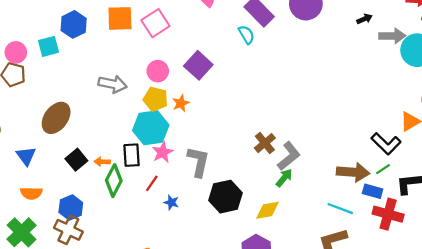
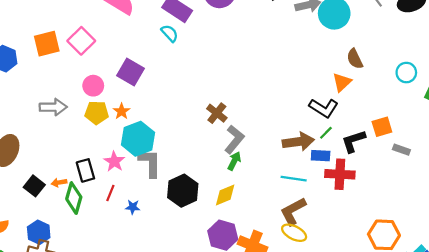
cyan hexagon: (151, 128) -> (138, 139), moved
brown cross: (265, 143) -> (217, 113), moved

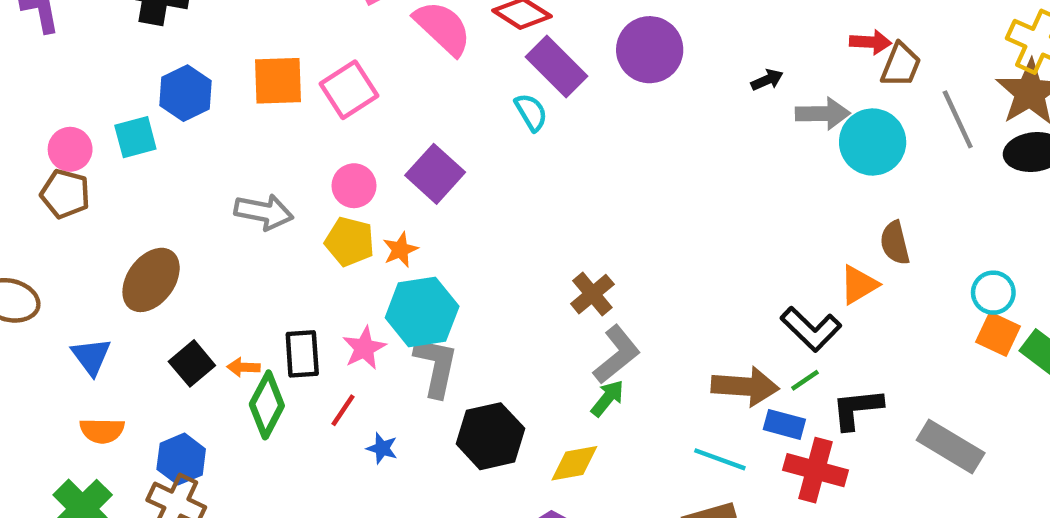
orange square: (382, 127) -> (998, 334), moved, turned 30
gray rectangle: (401, 150) -> (951, 447), size x1.8

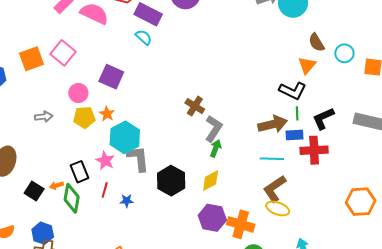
gray arrow: (264, 212) -> (44, 117), size x0.7
cyan circle: (993, 293) -> (344, 53), moved
green line: (805, 380) -> (297, 113), turned -40

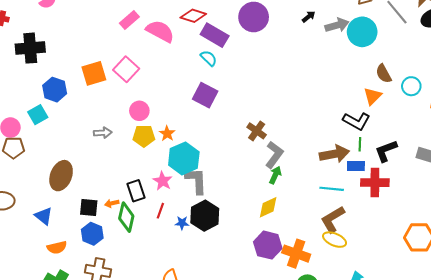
purple square: (111, 77) -> (205, 95), moved
black hexagon: (171, 181) -> (205, 216), moved
black square: (34, 191) -> (89, 208), turned -30
blue hexagon: (43, 233) -> (92, 234), moved

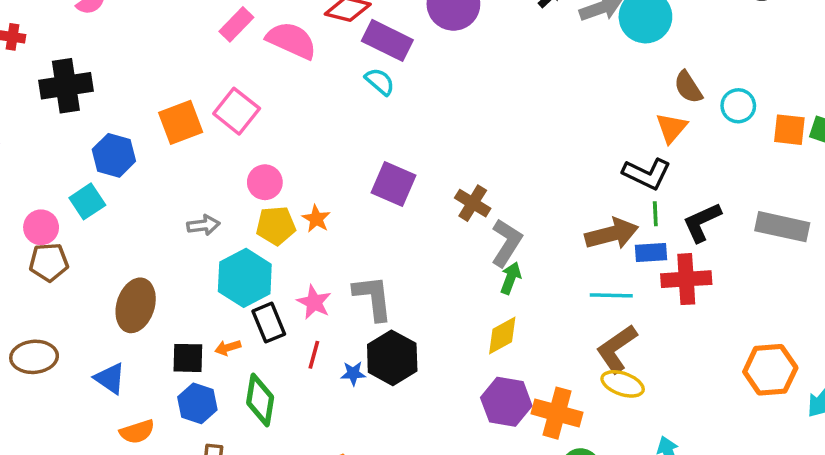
purple square: (205, 95) -> (394, 184), moved
cyan hexagon: (184, 158) -> (245, 278), moved
green diamond: (126, 217) -> (260, 400), moved

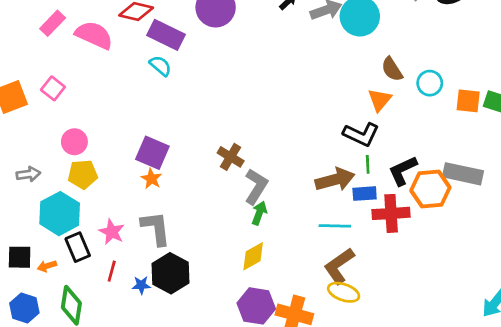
pink square: (237, 111) -> (53, 88), size x0.7
purple square: (394, 184) -> (152, 153), moved
orange star: (316, 219) -> (151, 179), moved
black square: (188, 358) -> (20, 257), moved
orange hexagon: (770, 370) -> (430, 189), moved

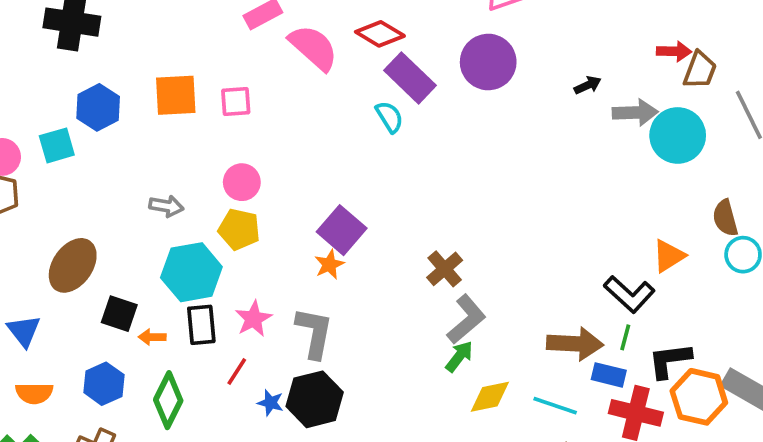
brown semicircle: (392, 69) -> (725, 218), moved
pink square: (53, 88) -> (236, 102), turned 30
yellow diamond: (253, 256) -> (490, 397), moved

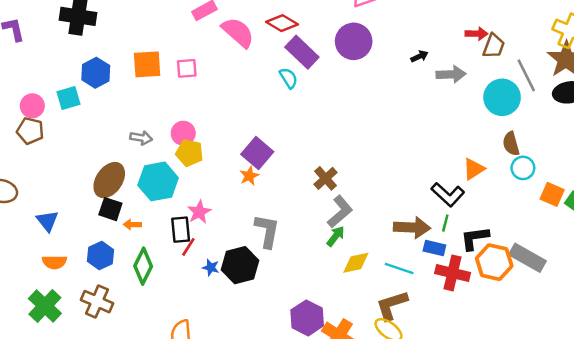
cyan circle: (678, 135) -> (502, 97), moved
pink circle: (242, 182) -> (183, 133), moved
brown ellipse: (73, 265) -> (109, 180), moved
black rectangle: (201, 325) -> (181, 230), moved
gray L-shape: (314, 333) -> (267, 231), moved

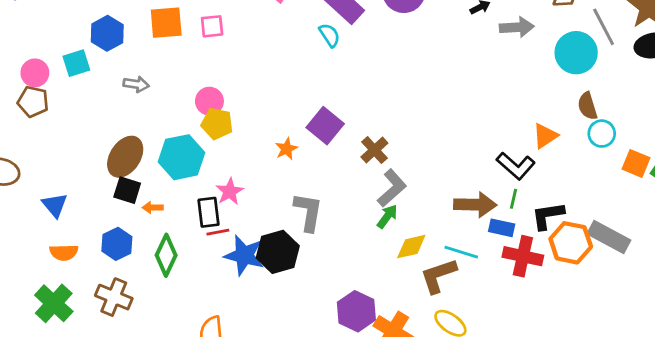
gray arrow: (141, 138) -> (136, 84), moved
purple square: (257, 153) -> (325, 126), moved
red line: (188, 247) -> (218, 232), turned 48
blue star: (211, 268) -> (244, 255), size x2.0
brown L-shape: (392, 305) -> (438, 276), moved

